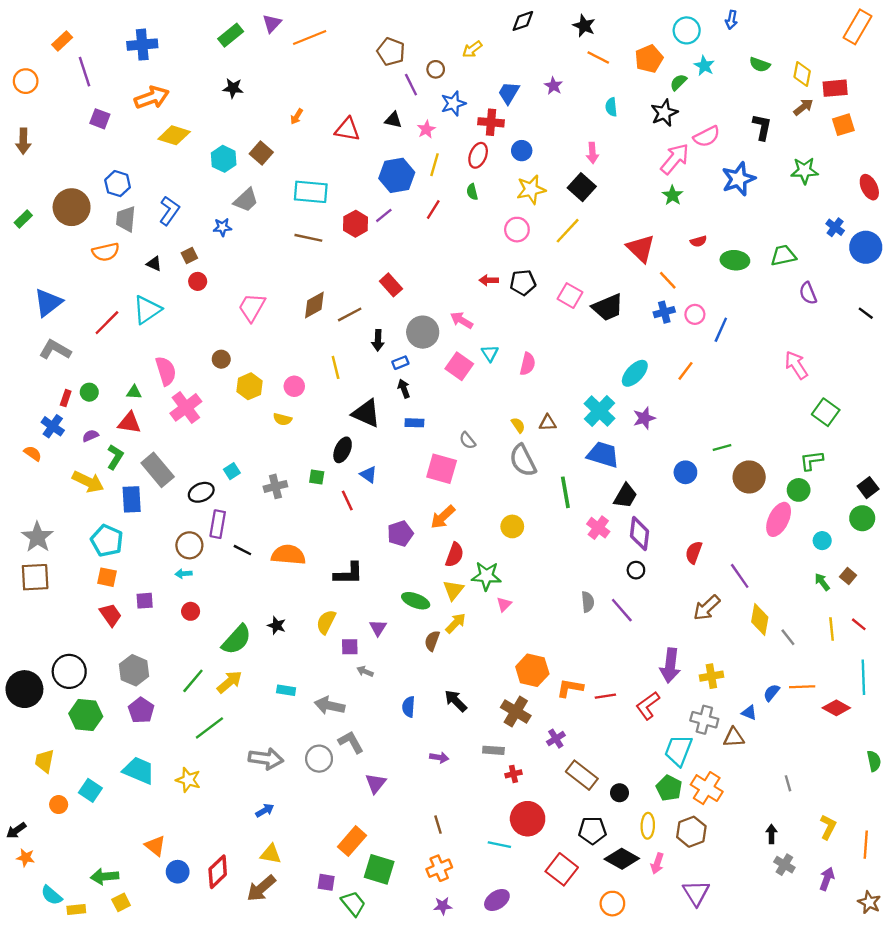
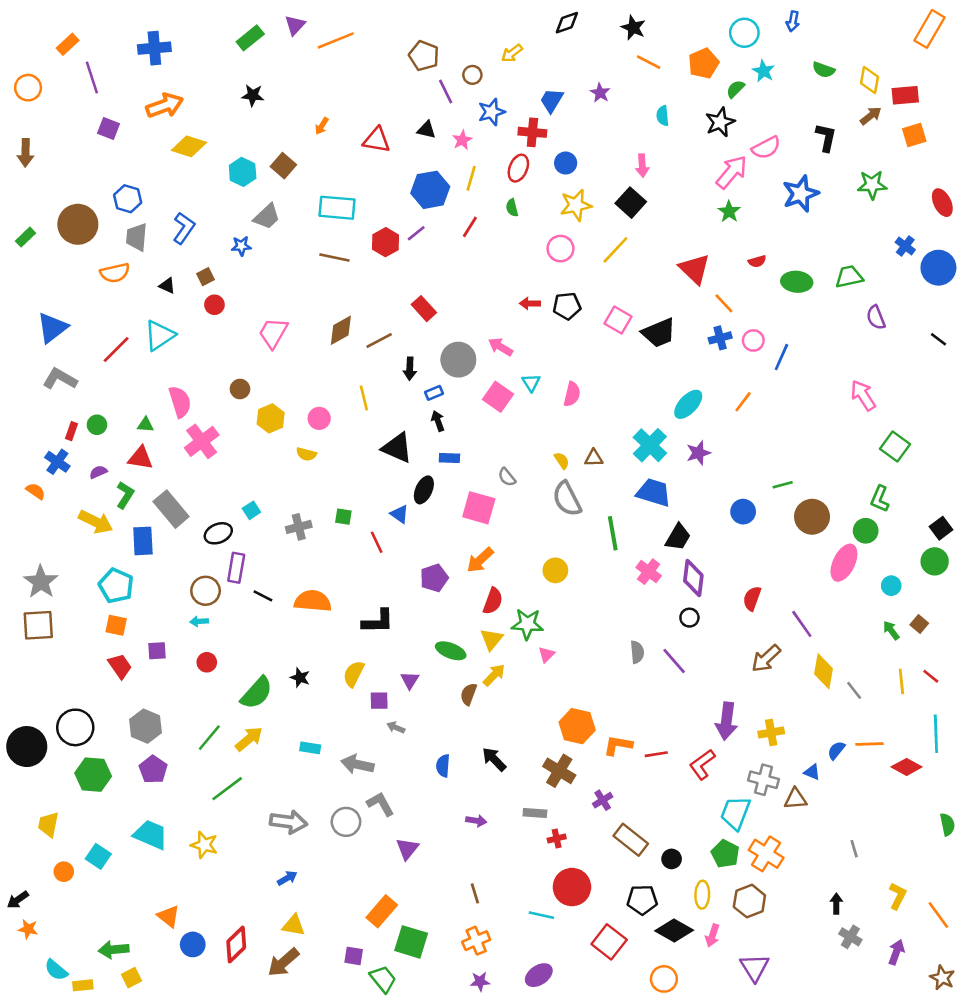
black ellipse: (343, 450) -> (424, 490), moved
green L-shape: (812, 460) -> (880, 499), turned -60
orange line: (866, 845) -> (938, 915), turned -40

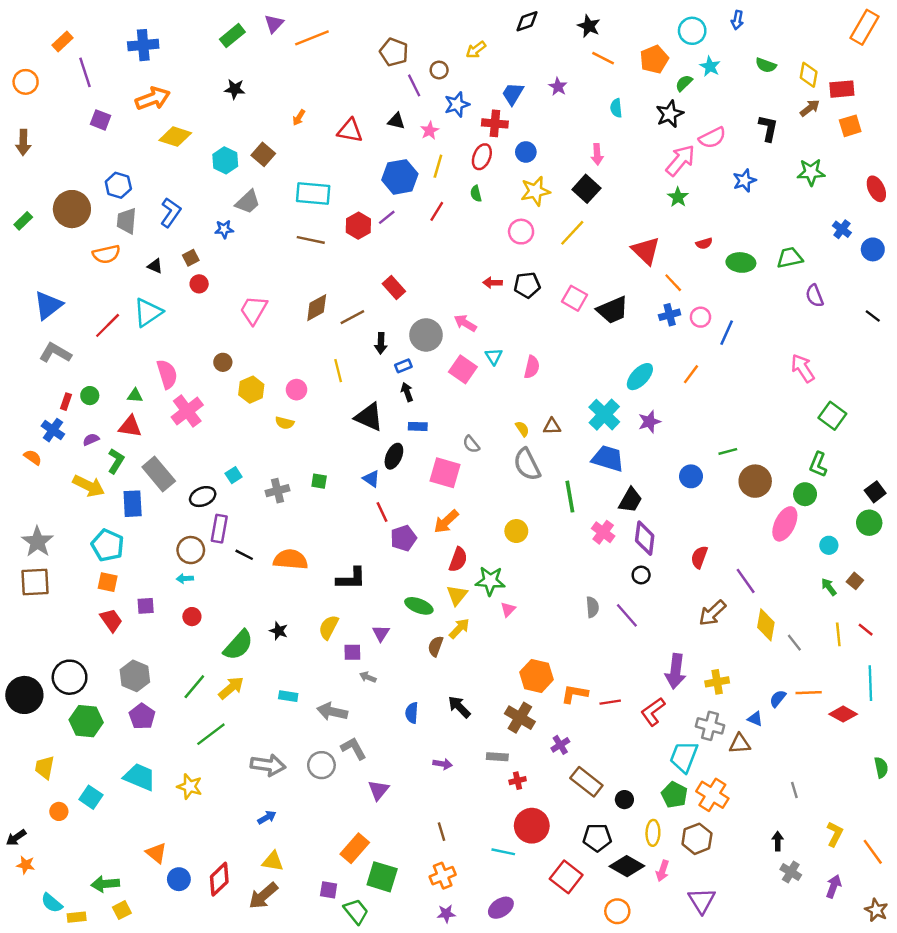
blue star: (801, 194) -> (744, 181), size x0.7
blue circle: (938, 268) -> (873, 249), size x0.7
red line: (377, 542) -> (382, 512), moved

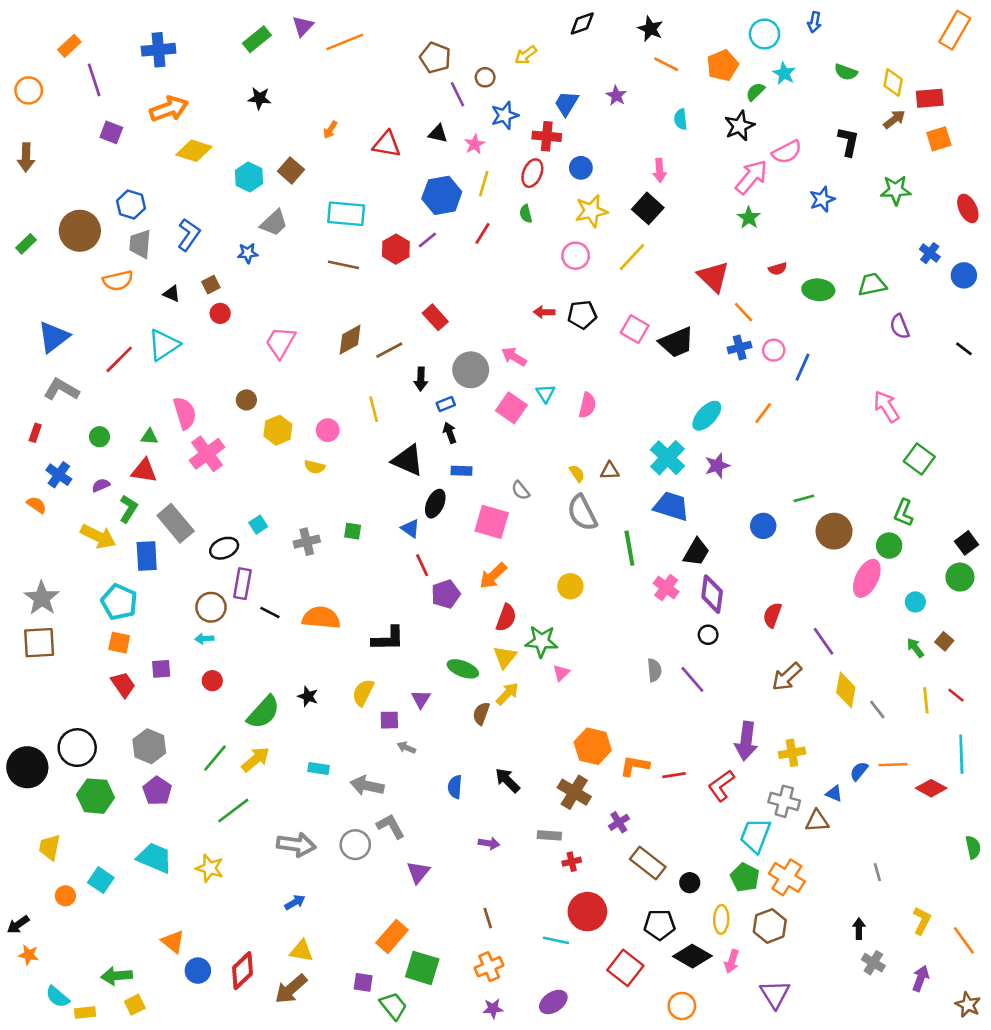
red rectangle: (66, 402) -> (35, 433), moved

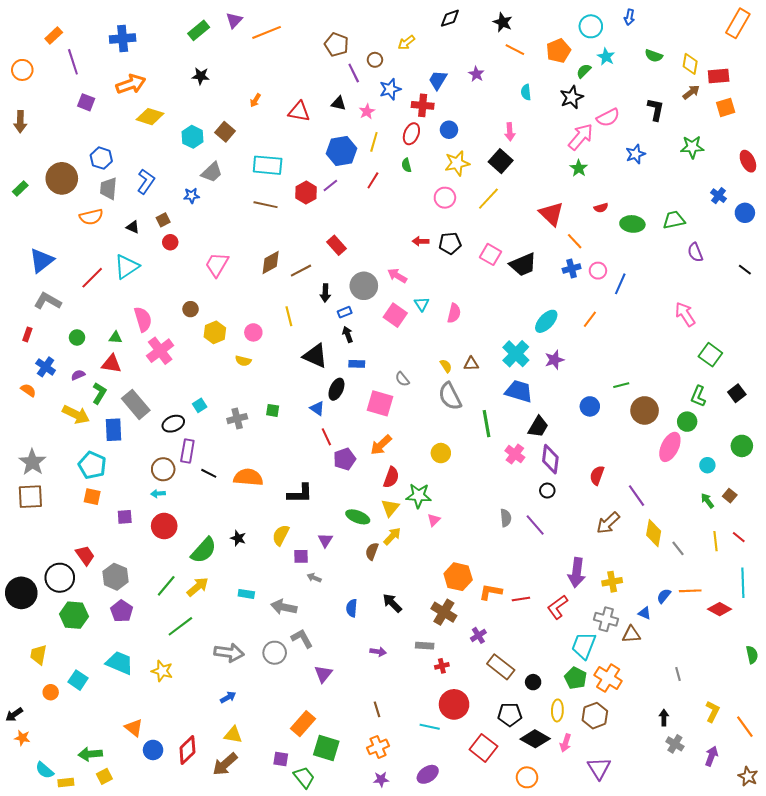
black square: (967, 543) -> (737, 393), moved
red circle: (212, 681) -> (164, 526), size x1.6
red trapezoid: (123, 685) -> (85, 555), moved

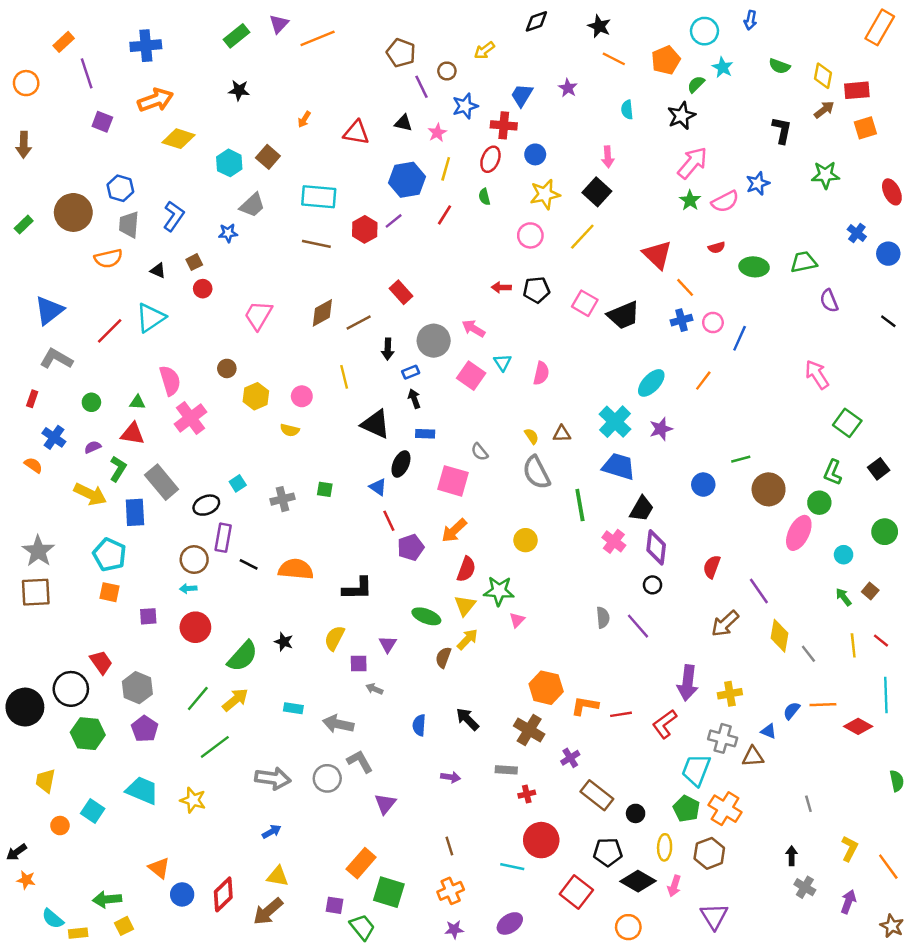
pink semicircle: (608, 118) -> (725, 202), moved

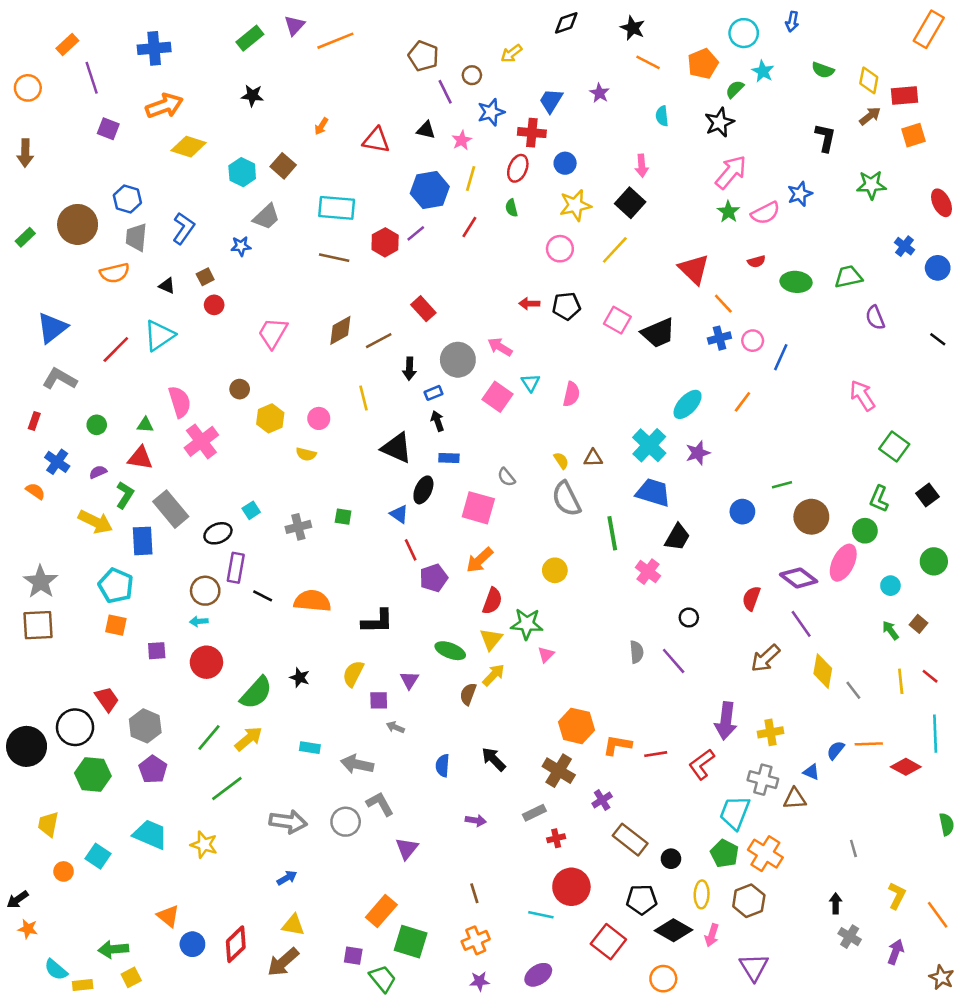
purple diamond: (656, 547) -> (799, 578), moved, turned -60
gray rectangle: (506, 770) -> (534, 813), turned -30

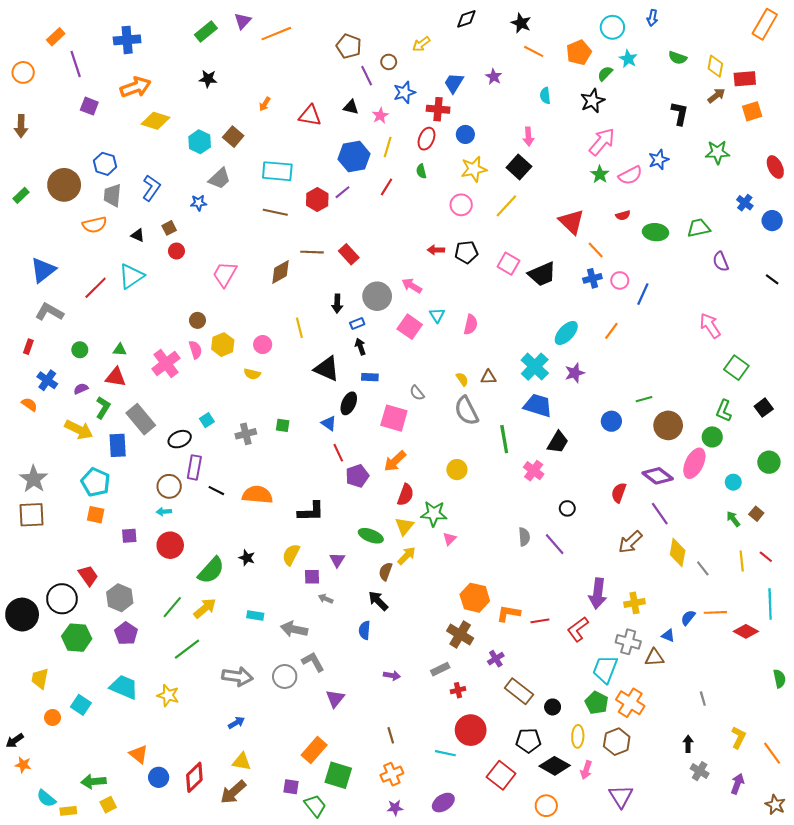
brown line: (379, 341) -> (312, 252), moved, turned 30
pink semicircle: (180, 402) -> (195, 350), moved, size x0.7
black arrow: (494, 759) -> (378, 601), moved

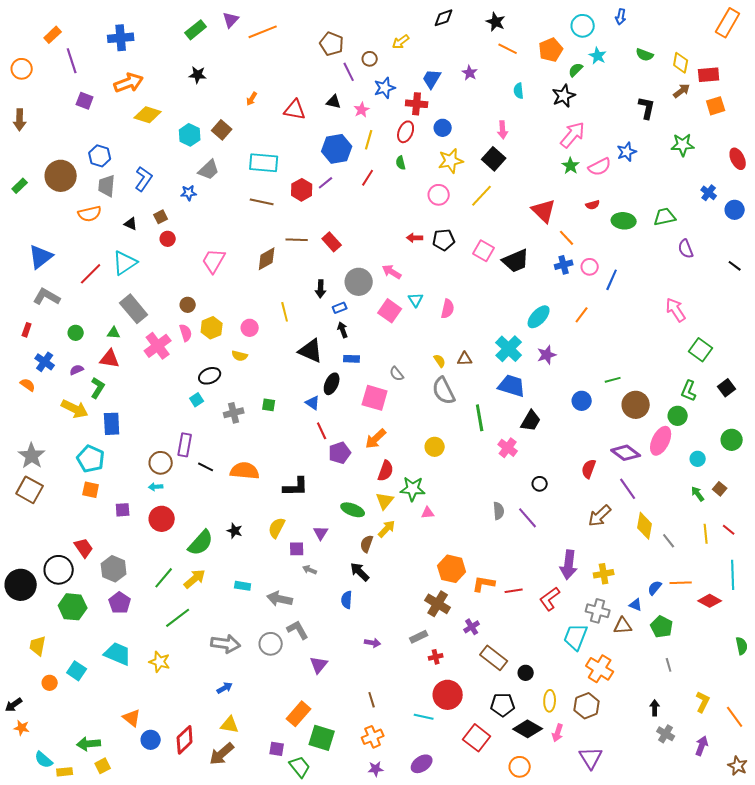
gray rectangle: (141, 419) -> (134, 309), moved
black ellipse: (180, 439) -> (210, 376), moved
brown square: (32, 515) -> (30, 490), turned 32
pink triangle: (450, 539) -> (428, 513), turned 40
green pentagon: (597, 703) -> (662, 627), moved

